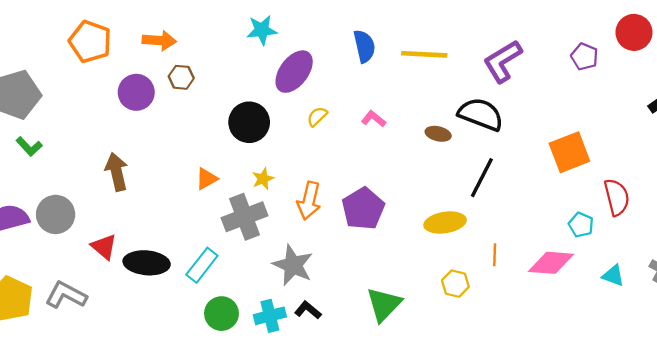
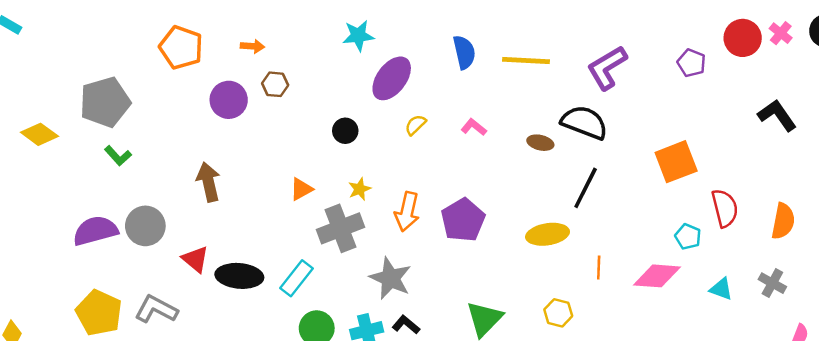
orange arrow: (159, 40) -> (252, 46), size x0.7
black circle: (249, 122) -> (345, 131), size x0.6
yellow hexagon: (455, 284) -> (558, 313), moved

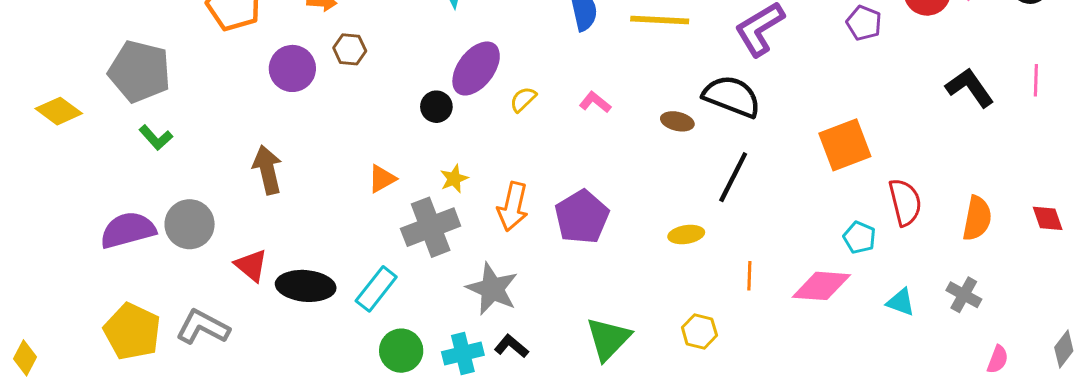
purple ellipse: (392, 78) -> (476, 68), moved
gray pentagon: (105, 102) -> (140, 71), turned 30
yellow ellipse: (548, 234) -> (686, 235), size x0.7

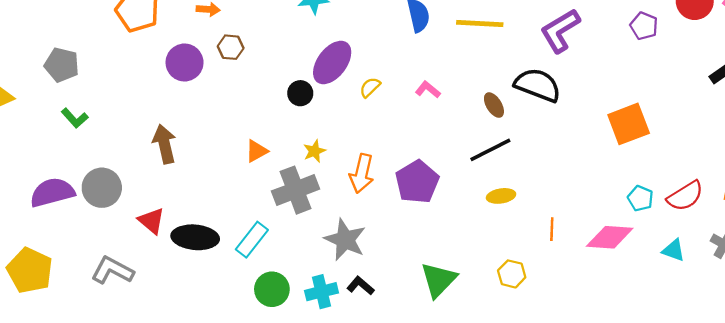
gray pentagon: (140, 71) -> (62, 65), size x0.7
brown ellipse: (677, 121) -> (494, 105), turned 45
black line: (733, 177) -> (490, 150), moved, turned 36
red semicircle: (905, 202) -> (685, 196), moved, turned 72
yellow pentagon: (132, 331) -> (30, 270), moved

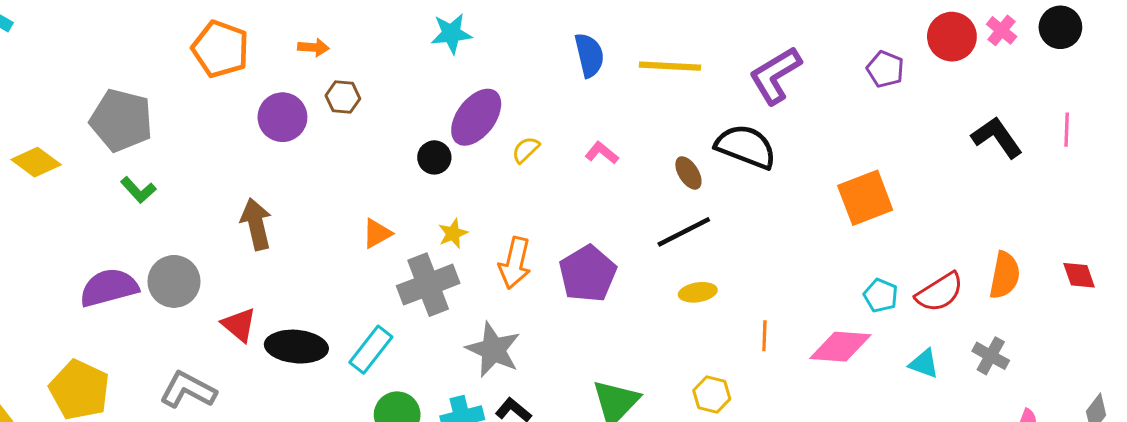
gray pentagon: (62, 65) -> (121, 120), size x1.4

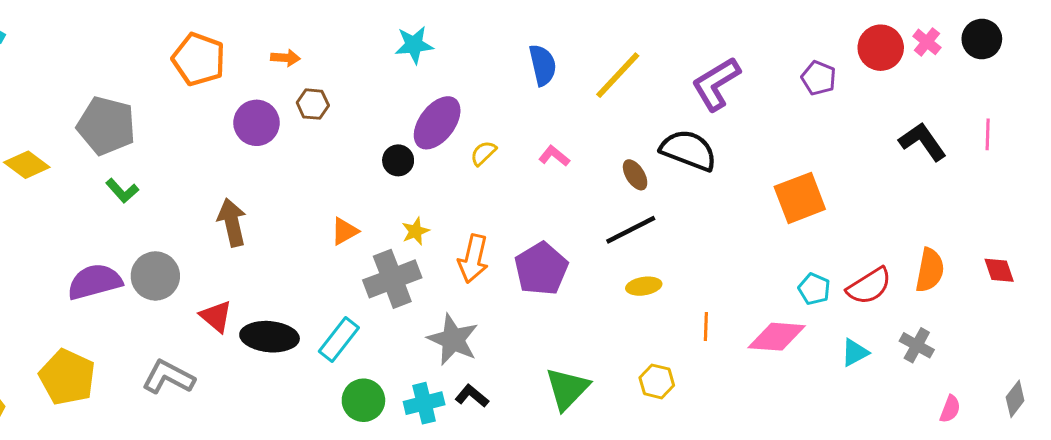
yellow line: (670, 66) -> (618, 75), turned -50
cyan triangle: (924, 364) -> (855, 353), turned -48

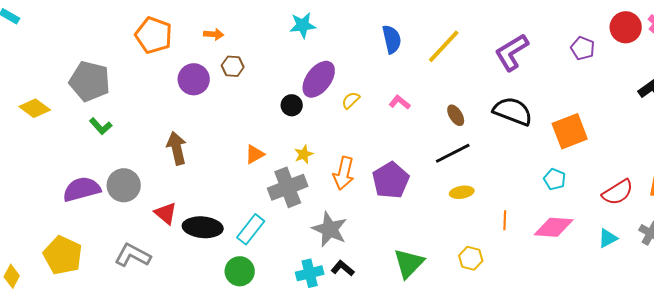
black semicircle: (689, 150) -> (513, 111), moved
cyan pentagon: (814, 289) -> (555, 179), moved
green circle: (363, 400) -> (240, 271), moved

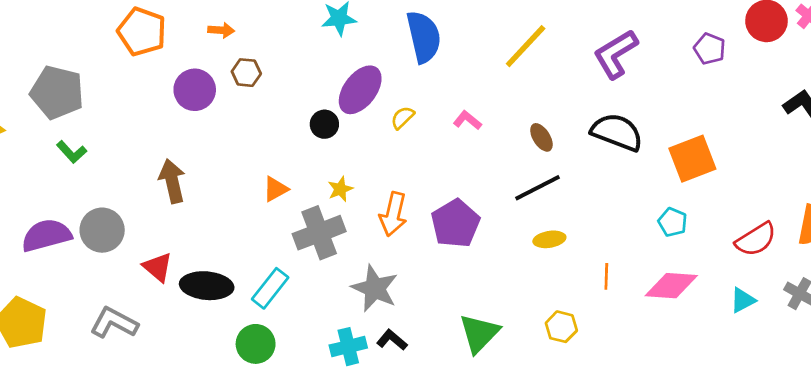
blue semicircle: (392, 39) -> (424, 37), moved, size x1.4

